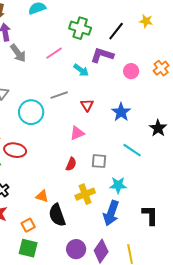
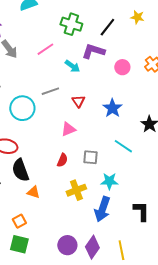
black semicircle: (57, 215) -> (20, 170), moved

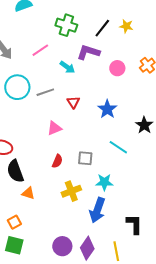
yellow star: (137, 17) -> (126, 26), moved
cyan circle: (22, 108) -> (17, 87), moved
pink triangle: (68, 129) -> (54, 128), moved
black L-shape: (141, 211) -> (134, 224), moved

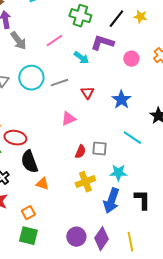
red semicircle: (57, 161) -> (80, 152), moved
black L-shape: (134, 224) -> (142, 200), moved

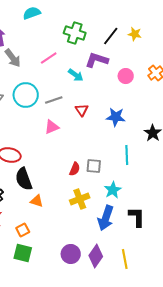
blue star: (121, 100) -> (116, 117), turned -30
pink triangle: (68, 119) -> (52, 127), moved
cyan line: (132, 138) -> (127, 155), turned 54
cyan star: (118, 173) -> (113, 190), turned -30

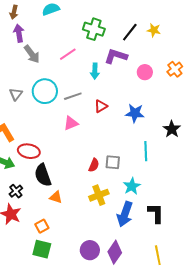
cyan arrow: (76, 75) -> (95, 71), turned 56
red triangle: (82, 110) -> (101, 106), turned 32
yellow line: (125, 259) -> (158, 255), moved

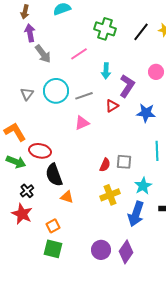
purple L-shape: (116, 56) -> (127, 86), moved, turned 105

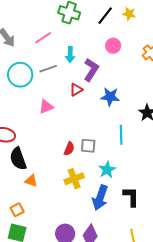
pink circle: (156, 72) -> (113, 46), moved
gray line: (84, 96) -> (48, 69), moved

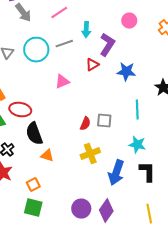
cyan star: (107, 170) -> (137, 145), moved, turned -30

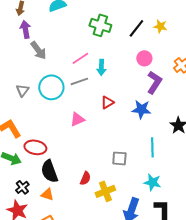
pink line: (59, 13) -> (80, 58), moved
purple L-shape: (107, 45) -> (154, 82), moved
red semicircle: (85, 124) -> (85, 178), moved
orange triangle: (47, 156) -> (47, 194), moved

